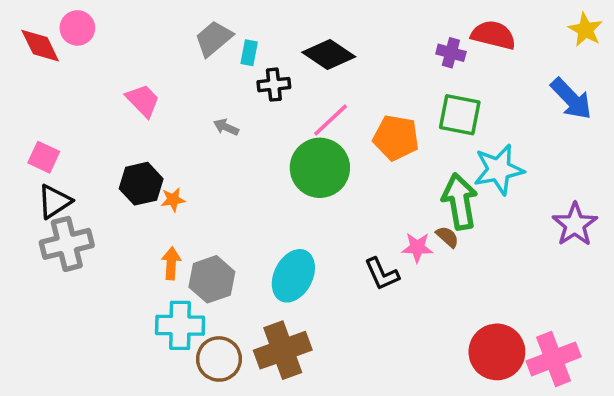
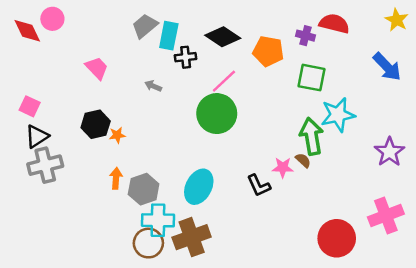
cyan rectangle: (249, 53) -> (169, 36), size x1.6
orange pentagon: (396, 138) -> (268, 51), moved
cyan cross: (180, 325) -> (158, 220), moved
pink cross: (554, 359) -> (386, 215), moved

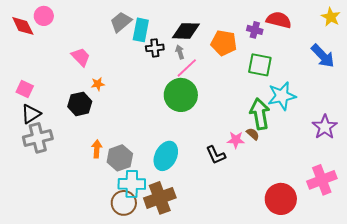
black diamond: (223, 37) -> (186, 31), turned -32
gray arrow: (153, 86) -> (180, 52), moved, turned 48
orange star: (117, 135) -> (98, 84), moved

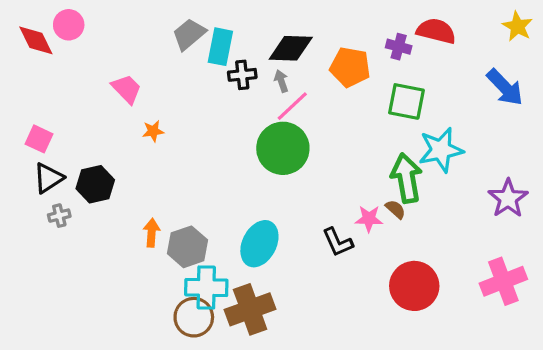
black hexagon: (80, 104) -> (95, 184), moved
gray cross: (38, 138) -> (59, 216), size x0.5
red circle: (281, 199) -> (414, 286), moved

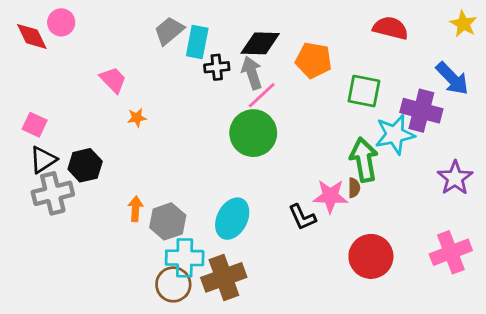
purple cross: (399, 47) -> (421, 111), moved, size x1.8
gray arrow: (281, 81) -> (252, 73), size x1.6
brown semicircle: (395, 209) -> (354, 188), turned 48
gray cross: (59, 216) -> (53, 193), size x2.0
pink star: (369, 219) -> (330, 196), size x1.4

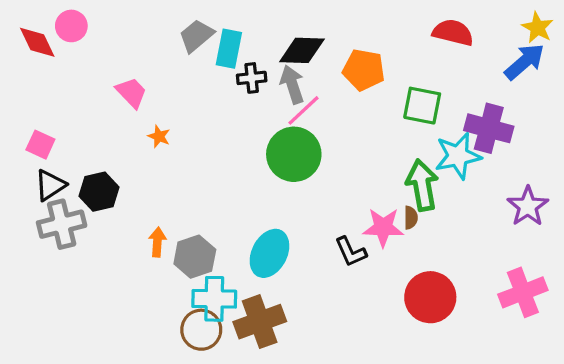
blue arrow: (452, 78) -> (524, 62), moved, turned -87
orange star: (137, 118) -> (159, 136), turned 30

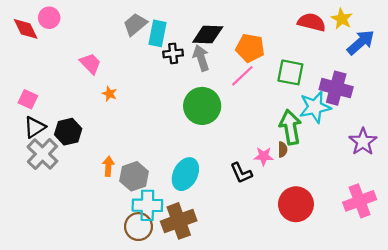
yellow star: (537, 28) -> (342, 19), moved
pink line: (304, 110) -> (242, 76), moved
gray cross: (62, 224) -> (42, 154), turned -32
pink star: (383, 227) -> (264, 156), size x0.7

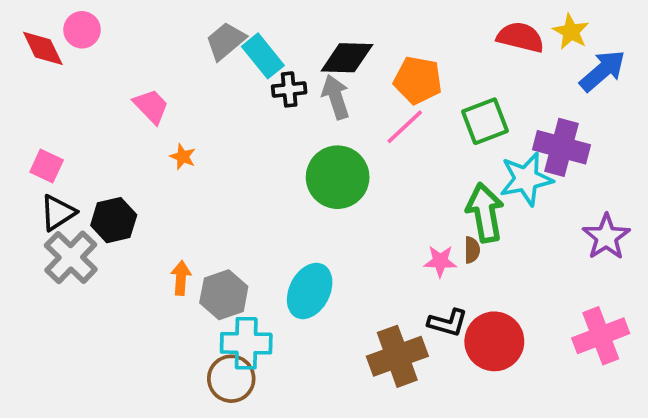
cyan rectangle: (157, 33) -> (263, 56), turned -50
green square: (290, 72) -> (485, 121), turned -32
black L-shape: (241, 173) -> (448, 323), moved, turned -50
brown cross: (179, 221) -> (397, 356), moved

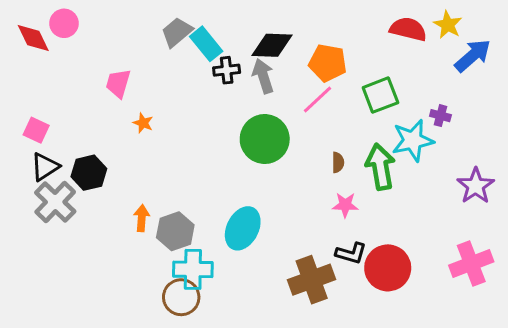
pink trapezoid: (151, 106) -> (118, 83), turned -120
purple cross: (561, 147) -> (440, 116), size x0.5
brown semicircle: (472, 250) -> (338, 162), moved

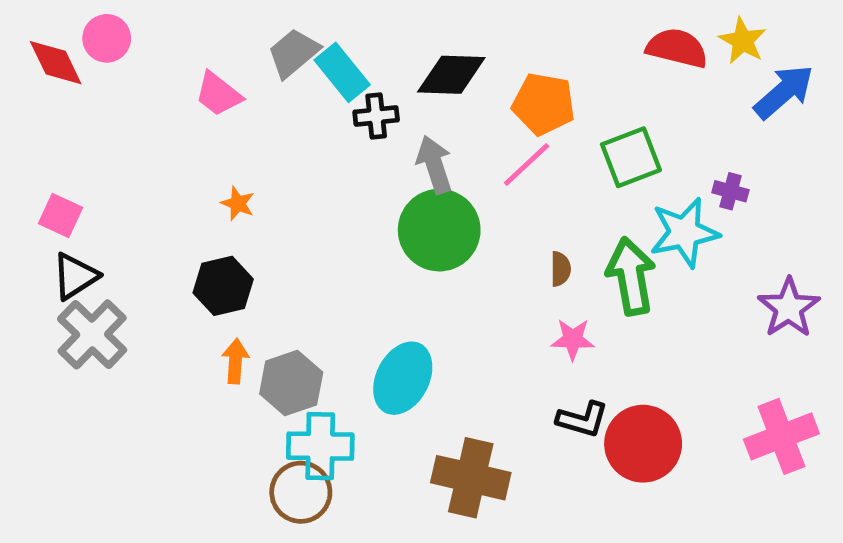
gray arrow: (263, 76) -> (434, 165), moved
pink trapezoid: (118, 83) -> (218, 94), moved, turned -68
black hexagon: (89, 173) -> (223, 286), moved
brown cross: (312, 280) -> (471, 478), moved, turned 33

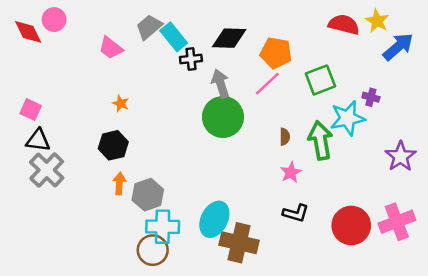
black triangle: (75, 276) -> (38, 140), turned 40
pink star: (573, 339) -> (291, 172), turned -30
cyan ellipse: (403, 378) -> (214, 219), moved
red circle: (643, 444) -> (351, 225), moved

